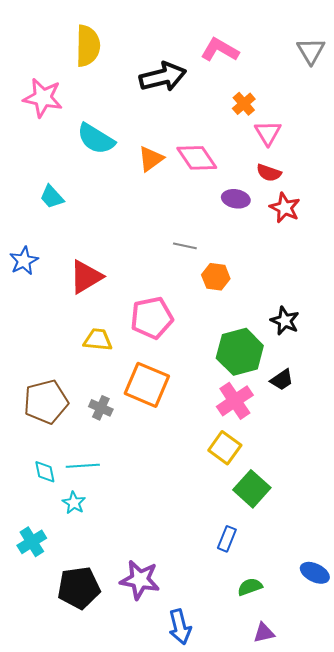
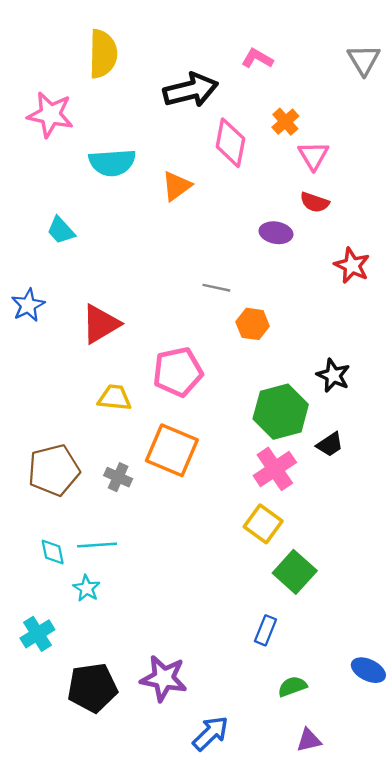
pink L-shape: (220, 50) -> (257, 58), size x0.7
cyan semicircle: (96, 139) -> (112, 163), turned -36
pink diamond: (197, 158) -> (230, 143), moved, turned 45
red star: (285, 208) -> (352, 265), moved
blue arrow: (180, 627) -> (211, 733), turned -120

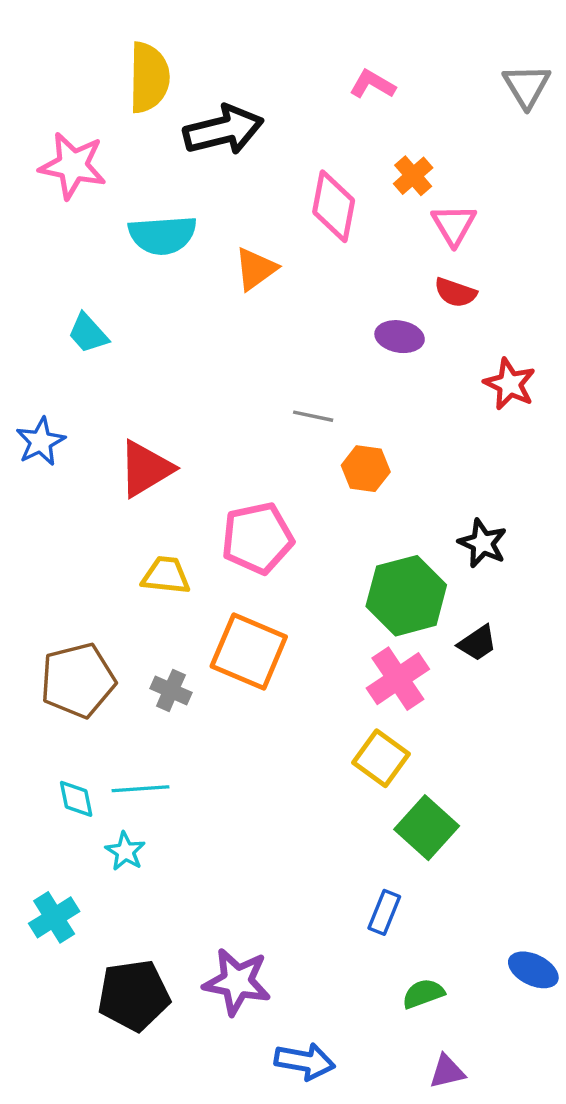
black arrow: (191, 90) -> (223, 130), moved
blue arrow: (211, 733) -> (305, 1061), turned 54

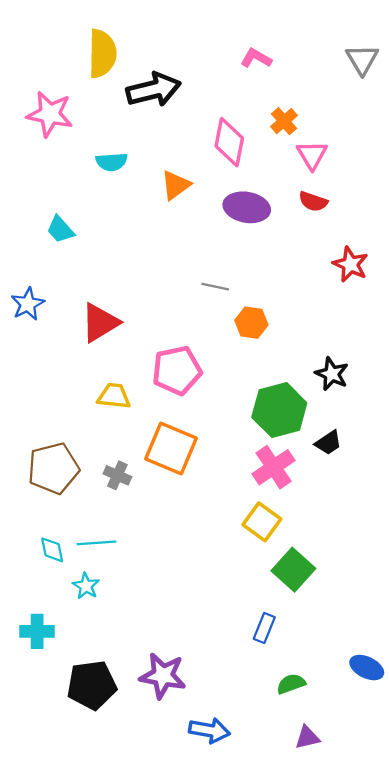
cyan semicircle: (162, 235) -> (112, 162), size x0.7
purple ellipse: (400, 337) -> (247, 207), moved, size x1.4
cyan cross: (54, 917) -> (37, 631), turned 32

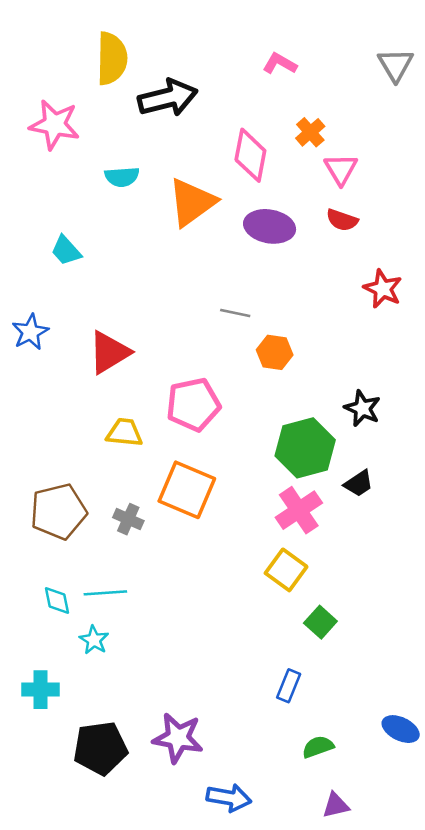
orange triangle: (176, 185) -> (192, 202), size x1.5
green square: (293, 570) -> (320, 622), size x0.7

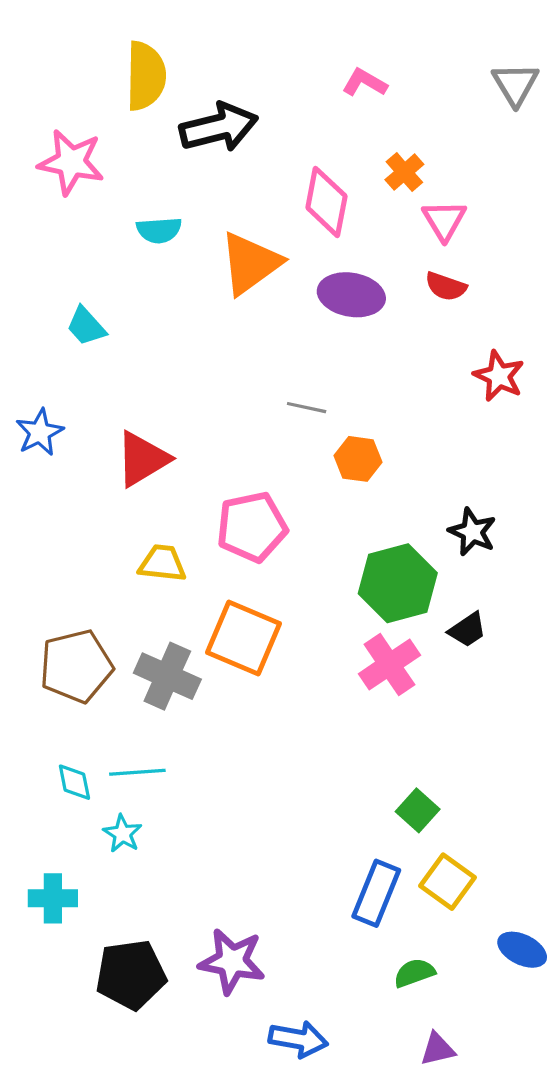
gray cross: (128, 519) -> (167, 676), size x1.6
yellow square: (286, 570) -> (447, 882), moved
blue rectangle: (289, 686) -> (376, 893), size x1.5

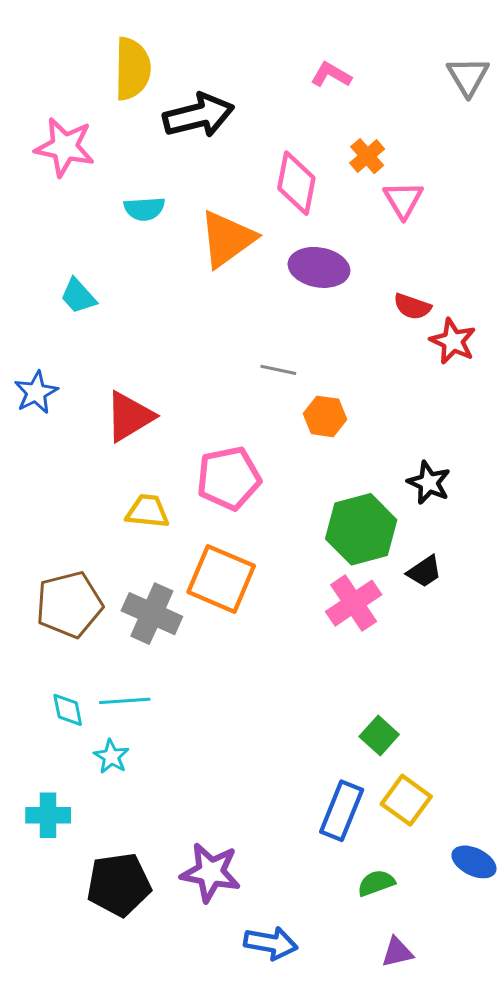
red semicircle: (446, 286) -> (412, 307), moved

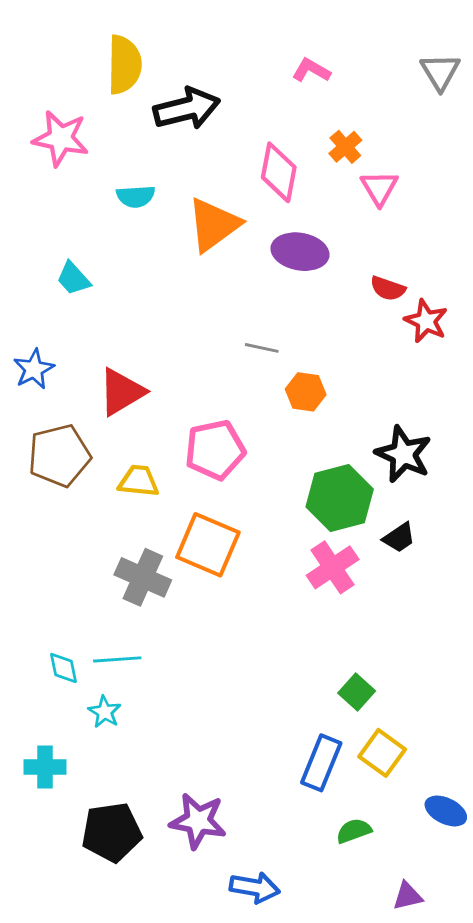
black star: (429, 483) -> (403, 454), size x1.4
brown pentagon: (69, 605) -> (59, 456), moved
purple triangle: (397, 952) -> (408, 896), moved

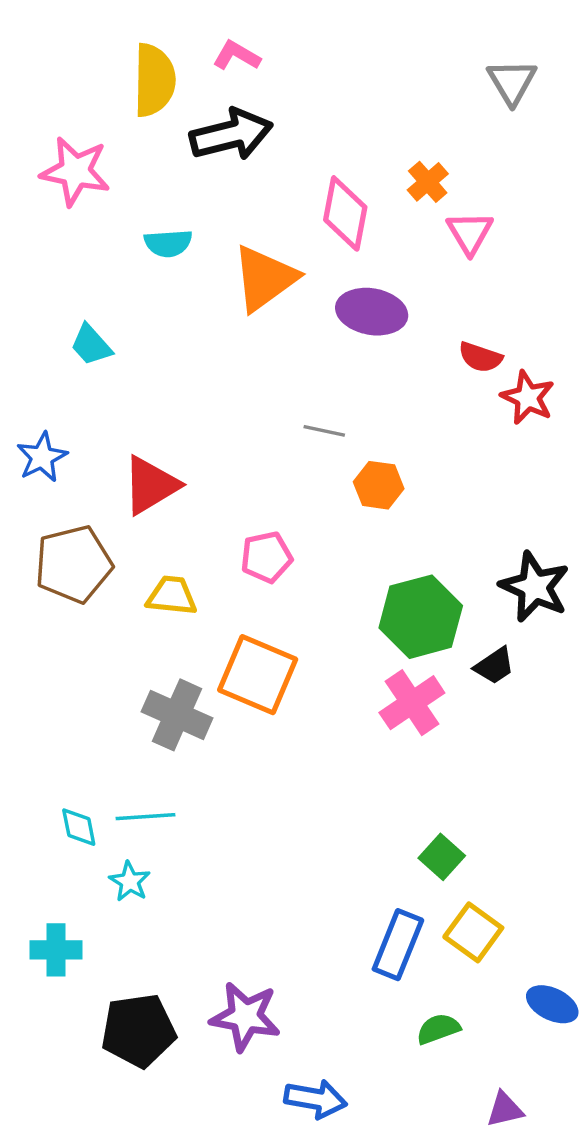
pink L-shape: (311, 70) -> (237, 56), moved
gray triangle: (440, 72) -> (512, 82), moved
pink pentagon: (215, 450) -> (266, 557), size x0.7
black star: (403, 454) -> (535, 587), moved

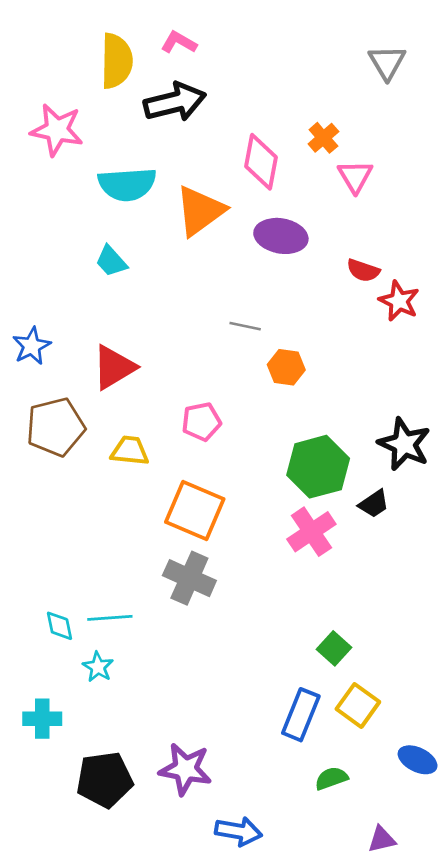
cyan semicircle: (168, 243) -> (127, 184), size x1.6
cyan trapezoid: (91, 345) -> (111, 261), moved
gray cross: (177, 715) -> (189, 578), moved

